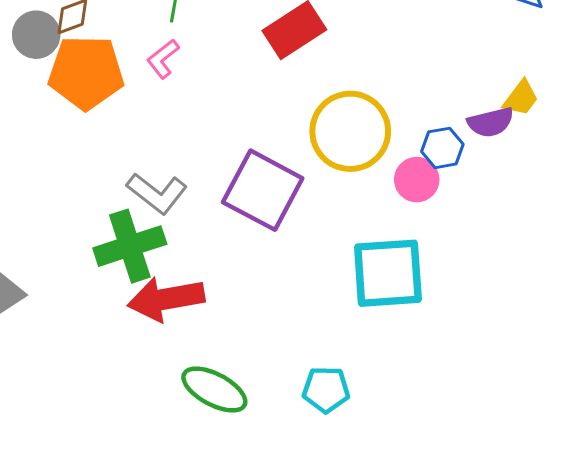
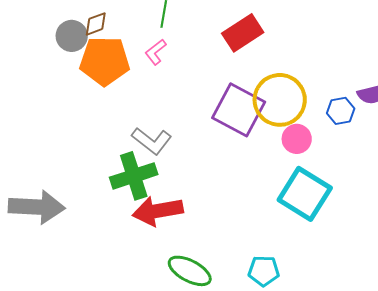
pink circle: (417, 180) -> (297, 139), moved
purple square: (263, 190) -> (239, 110), moved
cyan square: (388, 273) -> (305, 194), turned 36

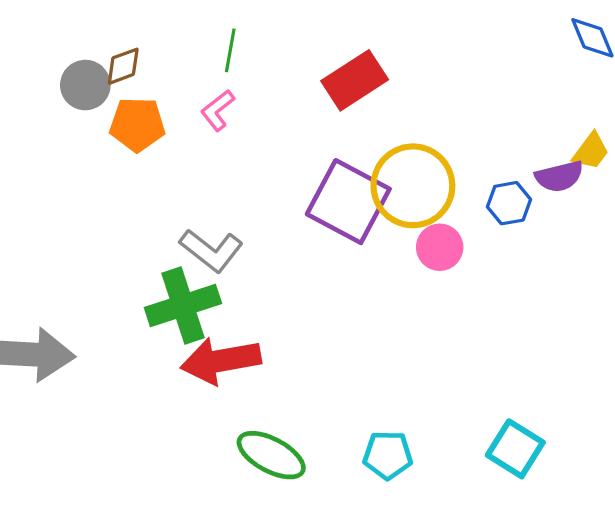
orange pentagon: (105, 61) -> (137, 124), size x0.7
cyan square: (305, 194) -> (515, 449), moved, size x0.7

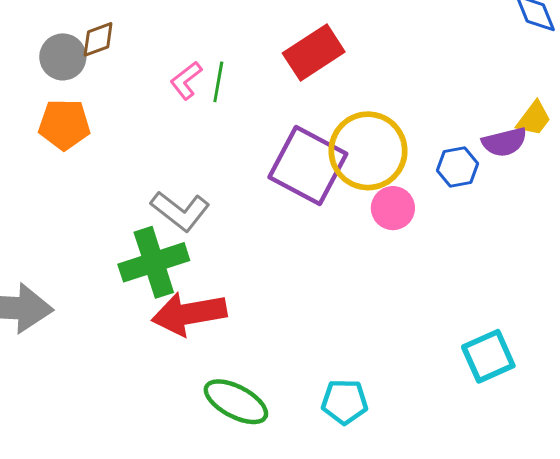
green line: (230, 50) -> (218, 82), moved
orange pentagon: (137, 124) -> (64, 124), moved
cyan square: (515, 449) -> (488, 356), moved, turned 34

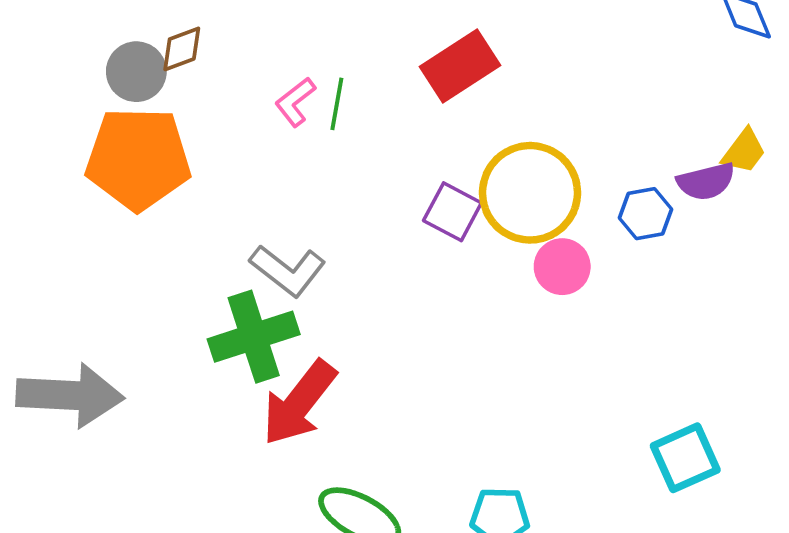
orange pentagon: (64, 124) -> (138, 159), size x1.6
purple square: (308, 166) -> (452, 212), size x0.6
red arrow: (189, 314) -> (299, 403), turned -42

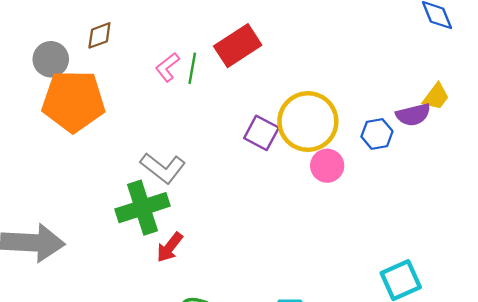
red rectangle: (460, 66) -> (238, 46), moved
gray circle: (136, 72) -> (51, 59), moved
red arrow: (299, 403) -> (170, 247), size x0.6

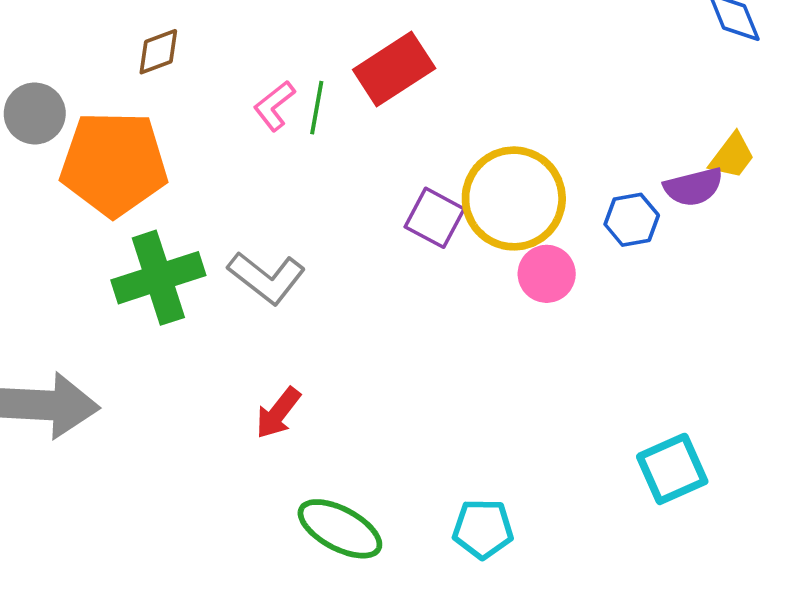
gray circle: (51, 59) -> (35, 113), moved
green cross: (143, 208) -> (158, 278), moved

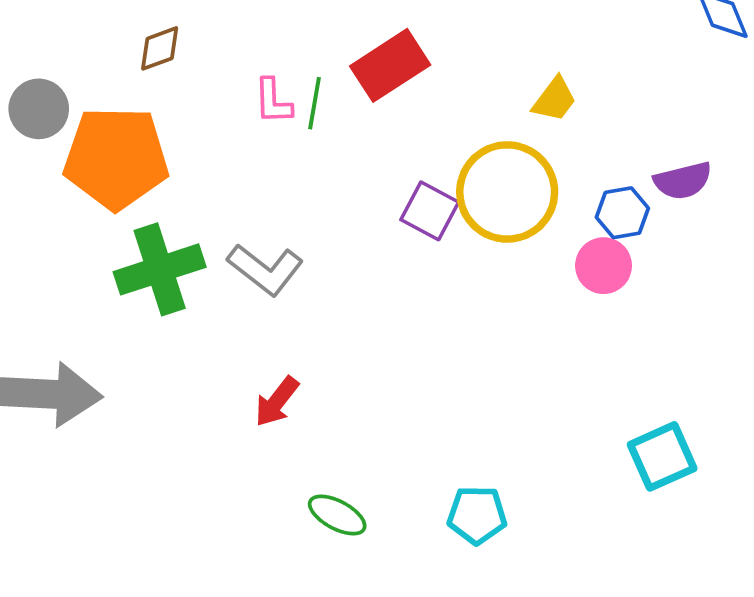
pink L-shape: (274, 106) -> (273, 101), turned -54
yellow trapezoid: (732, 156) -> (554, 99), moved
pink circle: (547, 274) -> (604, 266), moved
green ellipse: (340, 529) -> (337, 515), size x0.7

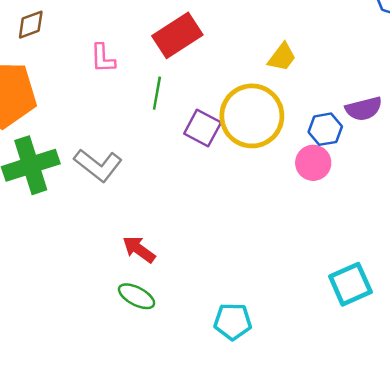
green line: (315, 103) -> (157, 93), moved
red arrow: (277, 402) -> (139, 249), moved, turned 88
green ellipse: (337, 515) -> (137, 296), moved

